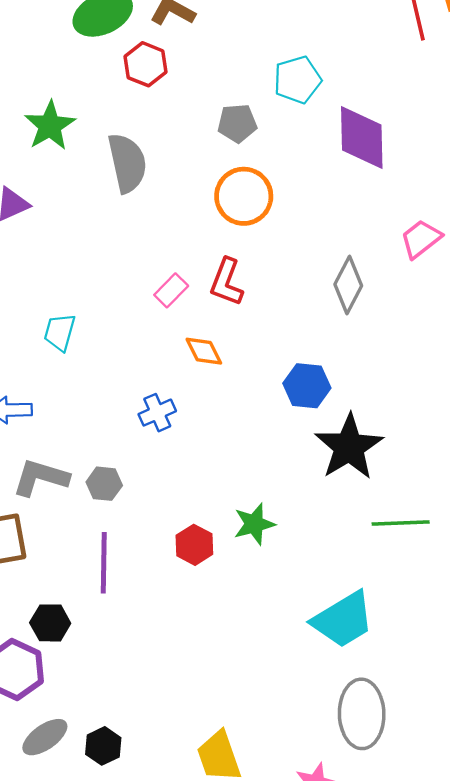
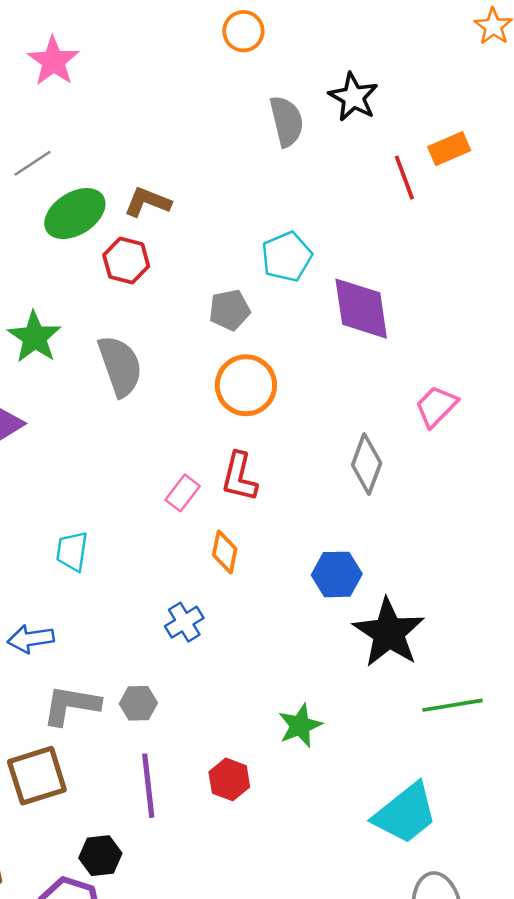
orange diamond: (204, 351) -> (225, 552), turned 45
red hexagon: (194, 545) -> (229, 779), moved

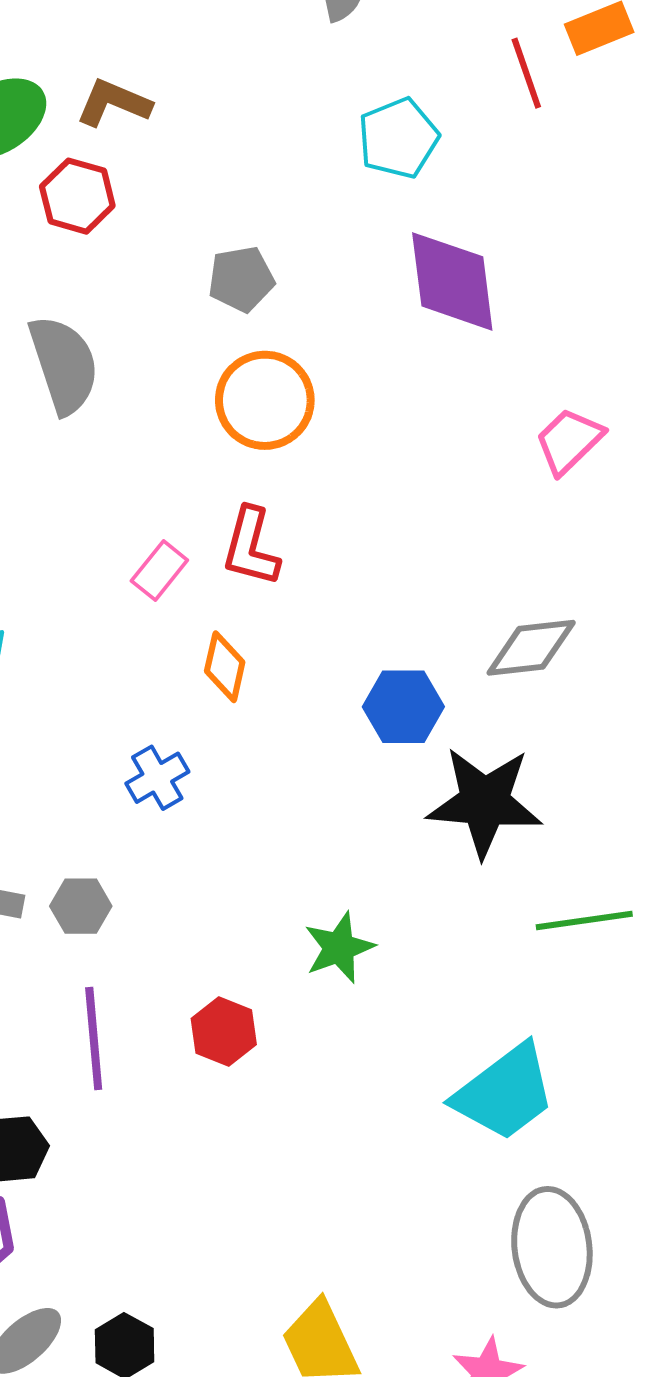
cyan pentagon: (287, 257) -> (398, 138), moved
gray diamond: (367, 464) -> (531, 648), moved, turned 62
black star: (389, 633) -> (485, 802), turned -30

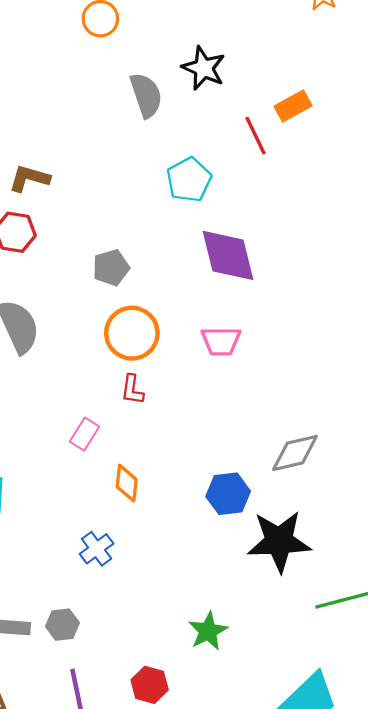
pink trapezoid: (569, 441) -> (221, 341), moved, turned -129
red L-shape: (251, 547) -> (132, 390), moved, size x0.7

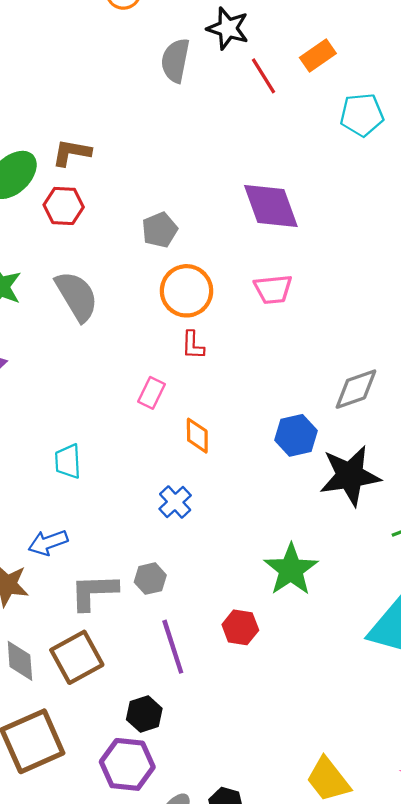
gray semicircle: (146, 95) -> (175, 60), turned -144
red line: (256, 136) -> (264, 76), moved
cyan pentagon: (189, 180) -> (362, 115), moved, turned 30
green star: (208, 631) -> (291, 570), size x1.4

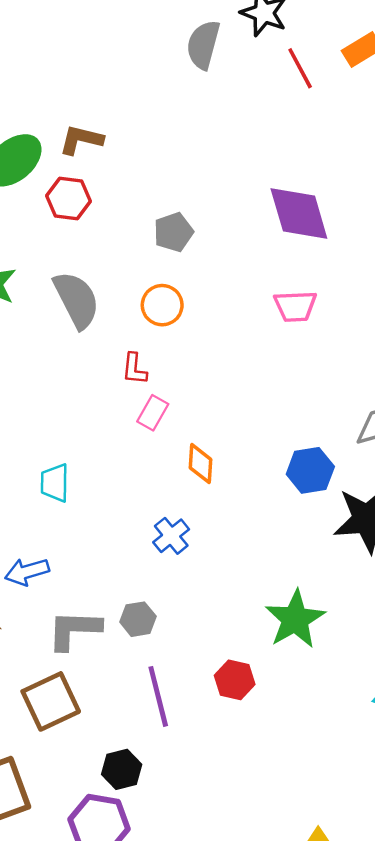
orange circle: (187, 291) -> (162, 305), moved, size x0.7
red L-shape: (193, 345) -> (134, 369), moved

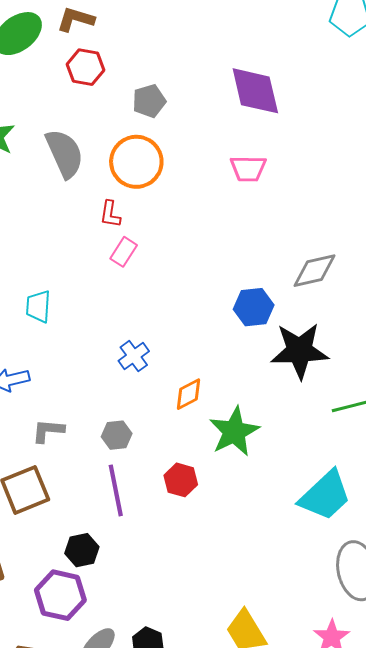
red hexagon: (68, 199) -> (85, 67), moved
orange circle: (162, 305) -> (136, 162), size x1.5
orange diamond: (201, 464) -> (189, 394), moved, turned 56
gray hexagon: (138, 619) -> (117, 435), moved
gray L-shape: (74, 630) -> (48, 431), size x0.7

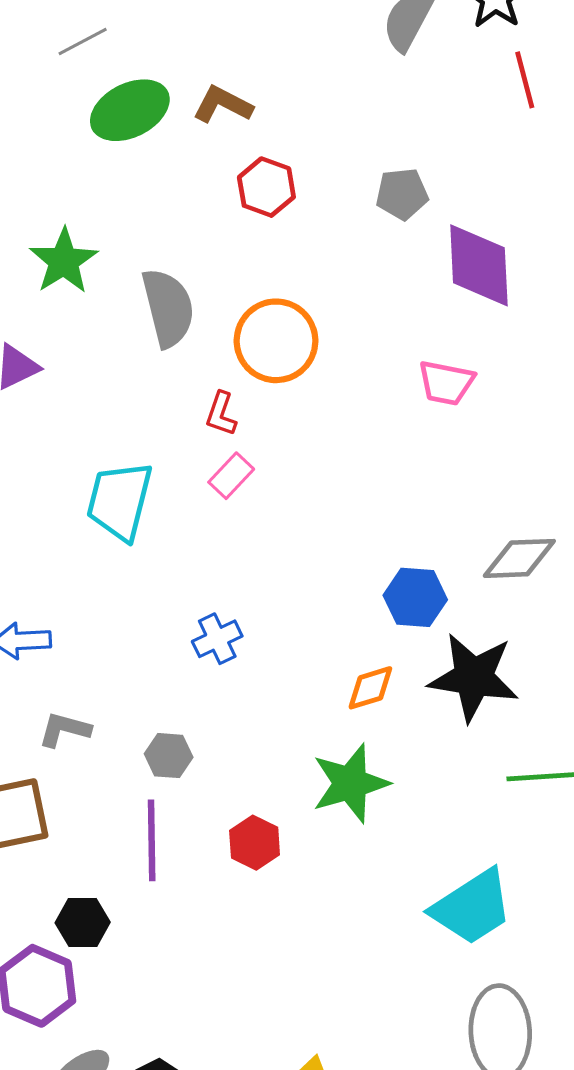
red hexagon: (85, 67) -> (266, 187), moved
gray pentagon: (149, 101) -> (402, 194), moved
cyan trapezoid: (38, 306) -> (120, 501), moved, size x1.6
orange diamond: (189, 394) -> (370, 688), moved

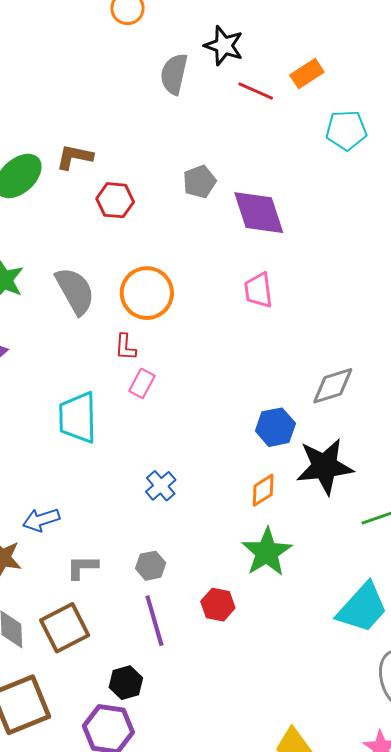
red line: (525, 80) -> (256, 91), turned -36
pink trapezoid: (446, 383) -> (258, 290), turned 87

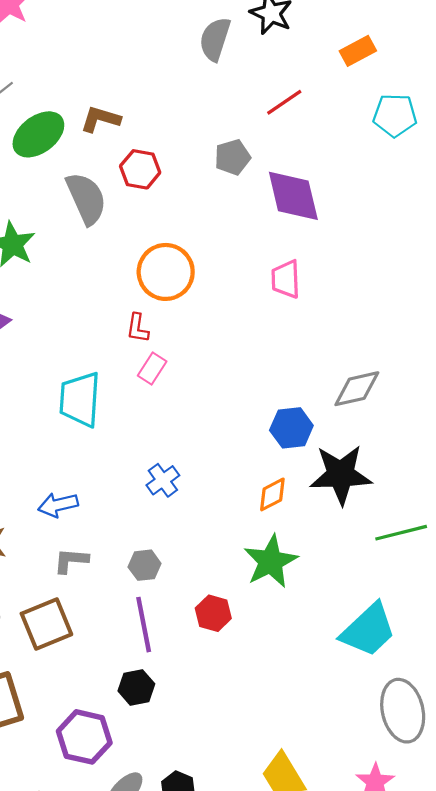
red line: (256, 91) -> (284, 102), moved, turned -63
gray semicircle: (75, 291) -> (86, 198), moved
blue arrow: (41, 520) -> (58, 505), moved
black hexagon: (126, 683) -> (136, 687), moved

